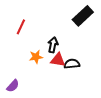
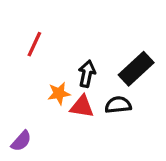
black rectangle: (83, 16) -> (136, 69), moved
red triangle: (58, 60) -> (82, 107), moved

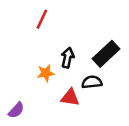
red line: (34, 44) -> (42, 19), moved
red triangle: (82, 107) -> (70, 97), moved

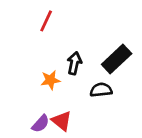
red triangle: (70, 97) -> (62, 121), moved, turned 30
purple semicircle: (16, 110) -> (41, 124), moved

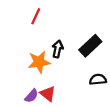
orange star: (50, 80) -> (39, 62), size x1.5
black semicircle: (101, 90) -> (98, 79), moved

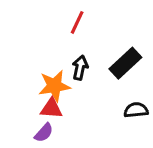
red line: (36, 16) -> (77, 22), moved
red triangle: (48, 94) -> (51, 109), moved, turned -35

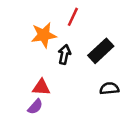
red line: (77, 22) -> (73, 17), moved
orange star: (54, 86) -> (44, 35), moved

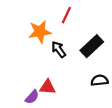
black arrow: (64, 54) -> (59, 49), turned -49
red triangle: (41, 87) -> (48, 87), moved

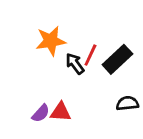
red line: (66, 15) -> (90, 55), moved
purple semicircle: (32, 97) -> (41, 113), moved

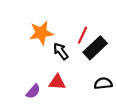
red line: (90, 55) -> (82, 35), moved
red triangle: (61, 112) -> (57, 82), moved

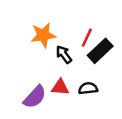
black semicircle: (103, 83) -> (88, 88), moved
purple semicircle: (33, 91) -> (35, 97), size x1.5

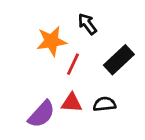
red line: (87, 38) -> (73, 64), moved
black arrow: (64, 54) -> (87, 24), moved

